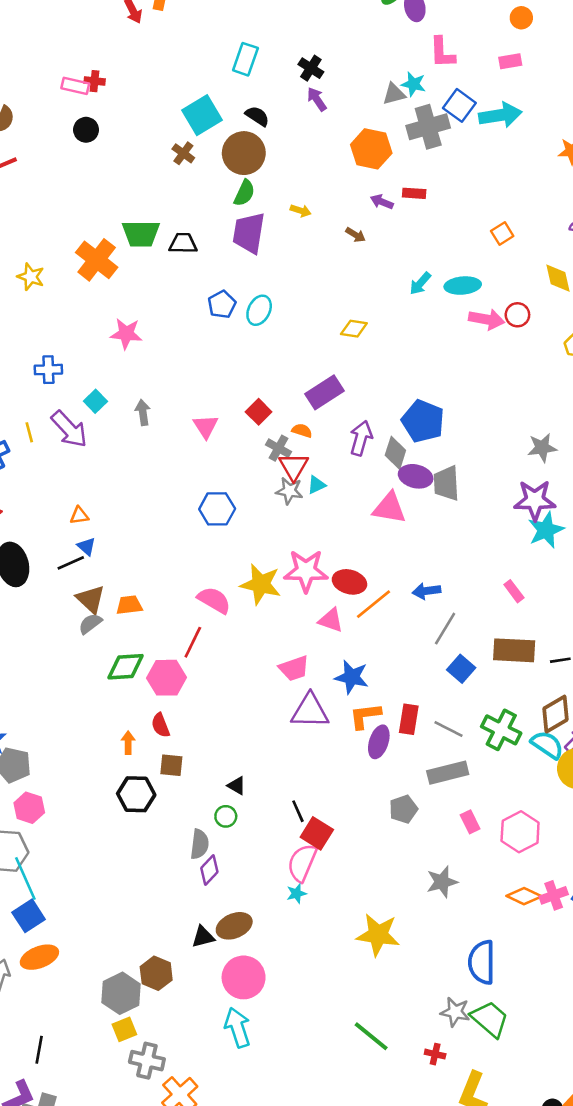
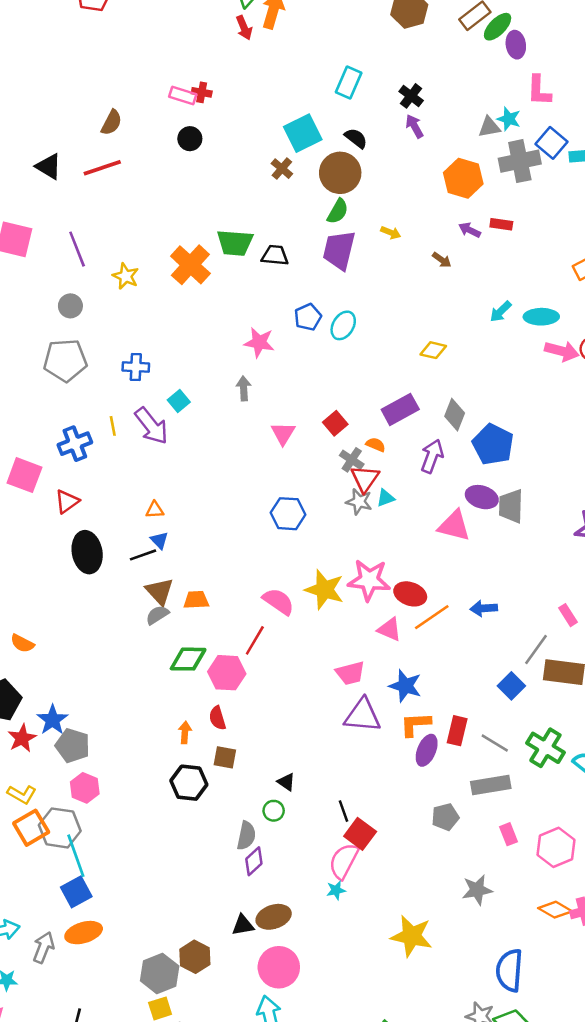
pink star: (126, 334) -> (259, 342), moved
gray arrow: (143, 412) -> (244, 388), moved
gray diamond: (395, 453) -> (455, 415), moved
gray line: (445, 629) -> (536, 650), moved

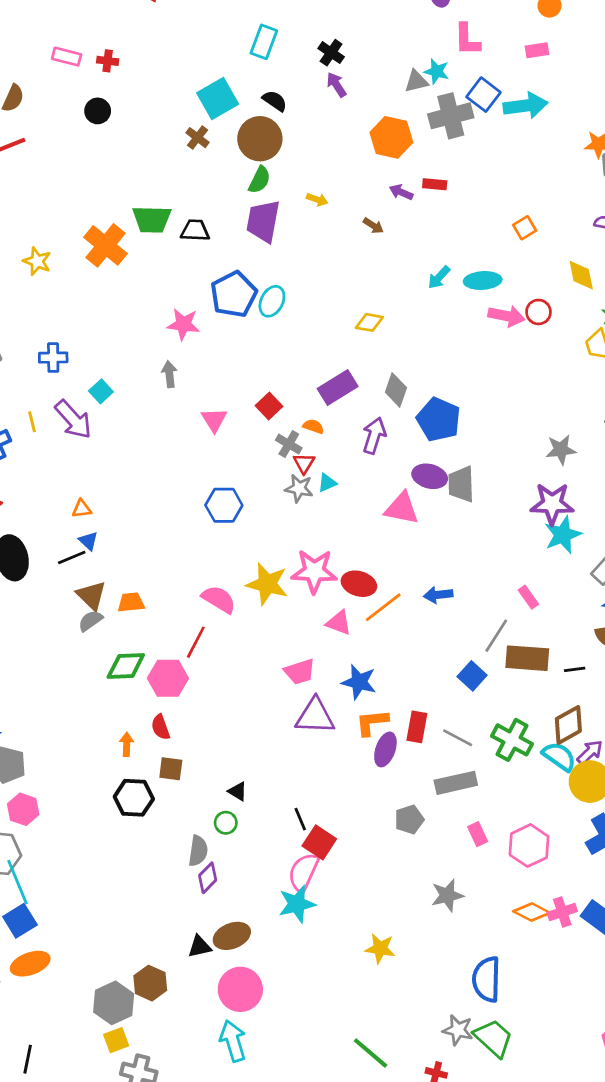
pink rectangle: (183, 96) -> (67, 57), moved
blue pentagon: (308, 317) -> (234, 294), size x1.6
red triangle: (365, 479) -> (304, 463), size x0.7
cyan star: (336, 890) -> (297, 904), size x1.8
yellow star: (412, 936) -> (380, 948), size x0.7

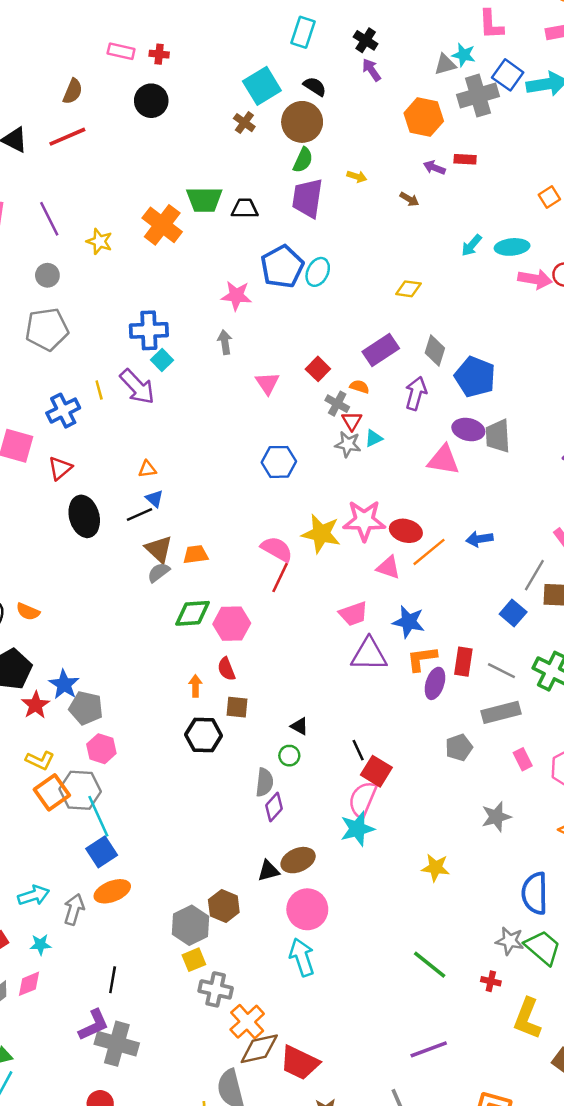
black circle: (98, 111) -> (151, 101), size x1.4
blue cross: (53, 358) -> (149, 330), moved, size x1.4
red line: (196, 642) -> (280, 577), moved

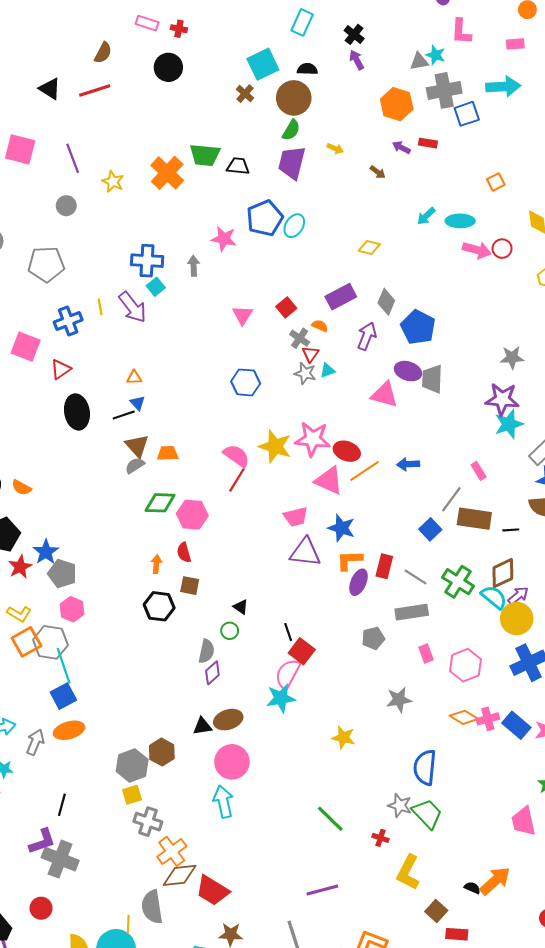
blue square: (508, 75) -> (467, 114), moved, turned 30
black semicircle: (315, 86) -> (307, 69), turned -36
gray pentagon: (47, 329) -> (46, 264), moved
gray arrow: (225, 342) -> (194, 266), moved
pink triangle: (388, 567) -> (329, 481), size x1.4

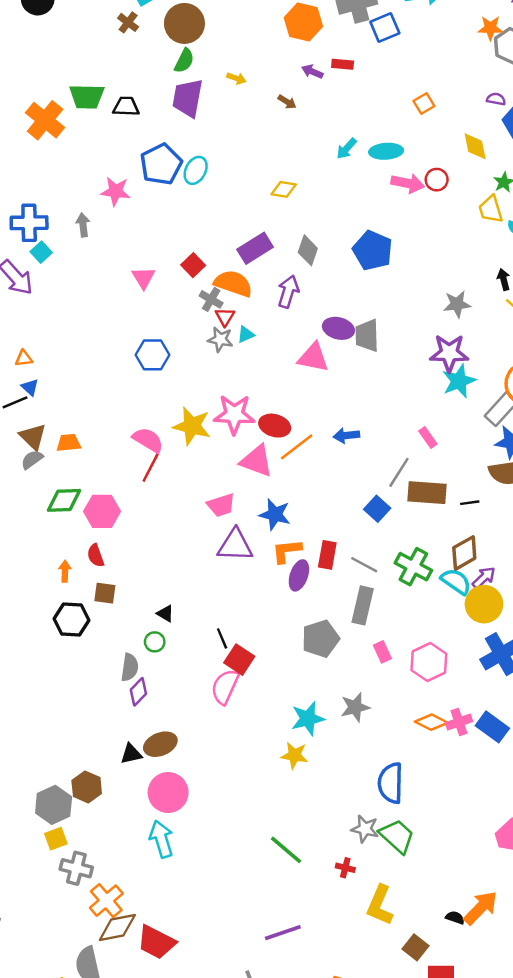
orange semicircle: (320, 326) -> (233, 283), size x2.0
blue pentagon: (418, 327) -> (373, 250), moved
gray rectangle: (412, 612) -> (363, 605), turned -64
gray pentagon: (373, 638) -> (321, 639), size x1.4
cyan star: (281, 698) -> (308, 719), moved

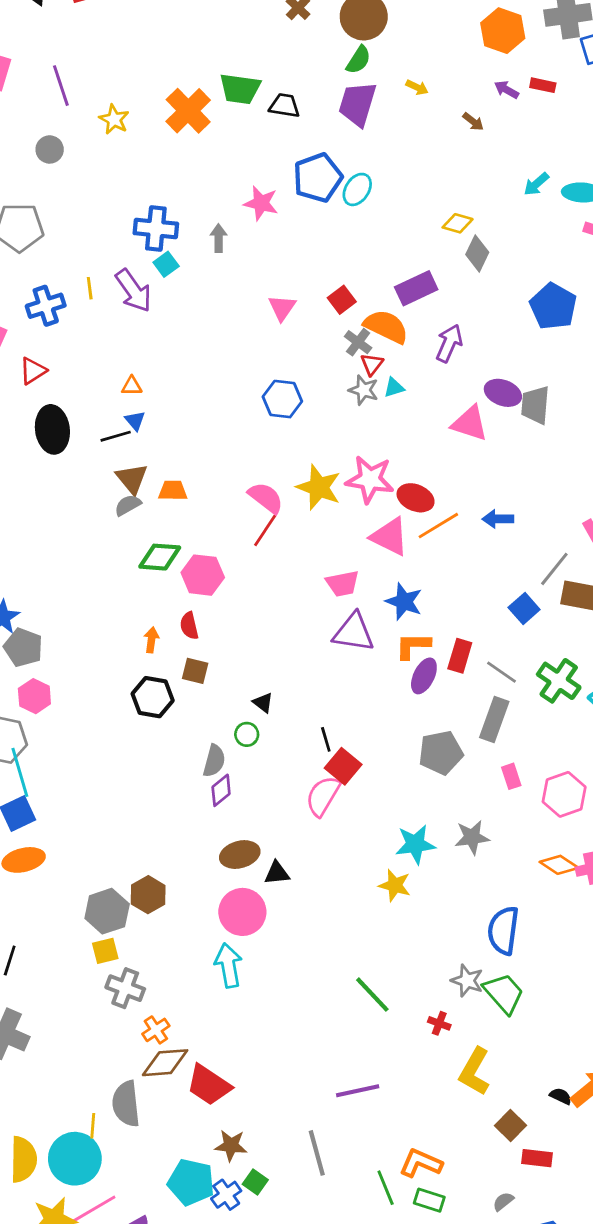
gray diamond: (308, 250) -> (477, 253), moved
black triangle: (131, 754) -> (277, 873), moved
orange cross: (106, 901) -> (156, 1030), size x0.7

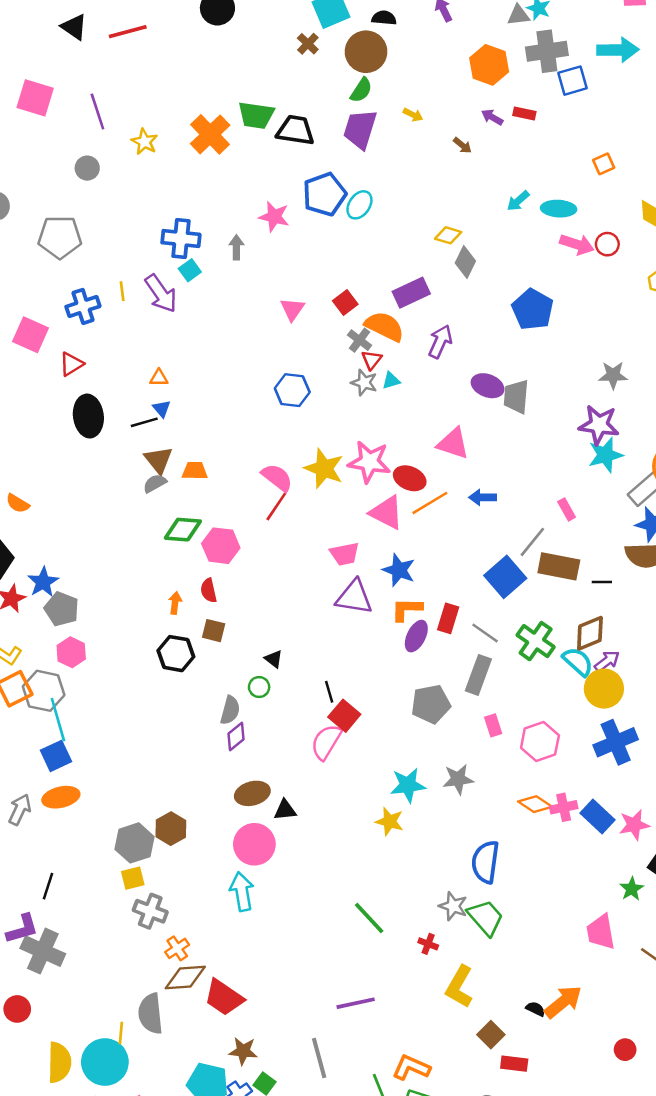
black trapezoid: (284, 106) -> (295, 130), size x1.4
pink triangle: (470, 423) -> (453, 443), moved
blue square: (524, 609) -> (505, 577), size x1.5

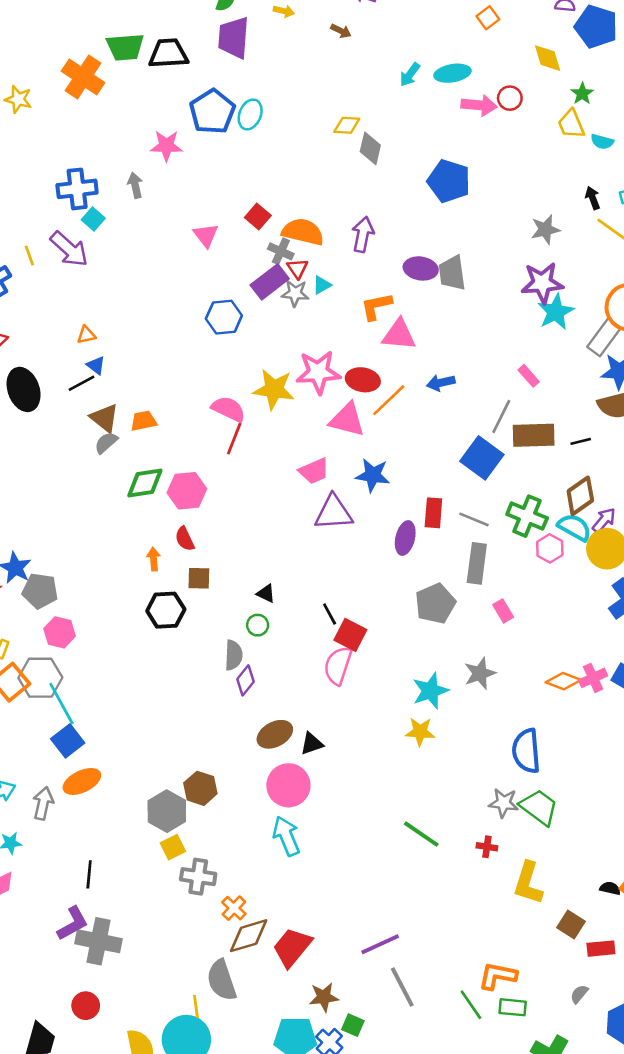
purple rectangle: (411, 293) -> (270, 282), moved
orange L-shape: (407, 609) -> (376, 306), moved
pink hexagon: (540, 742) -> (550, 548), moved, size x0.7
red trapezoid: (224, 997) -> (292, 947), turned 108
purple line: (356, 1003) -> (380, 944), moved

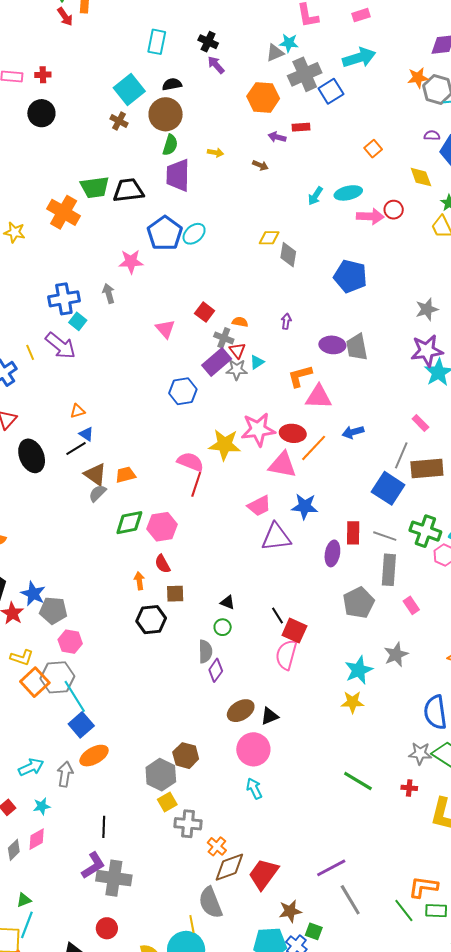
cyan ellipse: (250, 114) -> (194, 234), turned 30
orange semicircle: (303, 232) -> (240, 322), size x0.5
purple arrow: (363, 235) -> (286, 321), size x0.6
cyan arrow: (286, 836) -> (254, 789), size x0.7

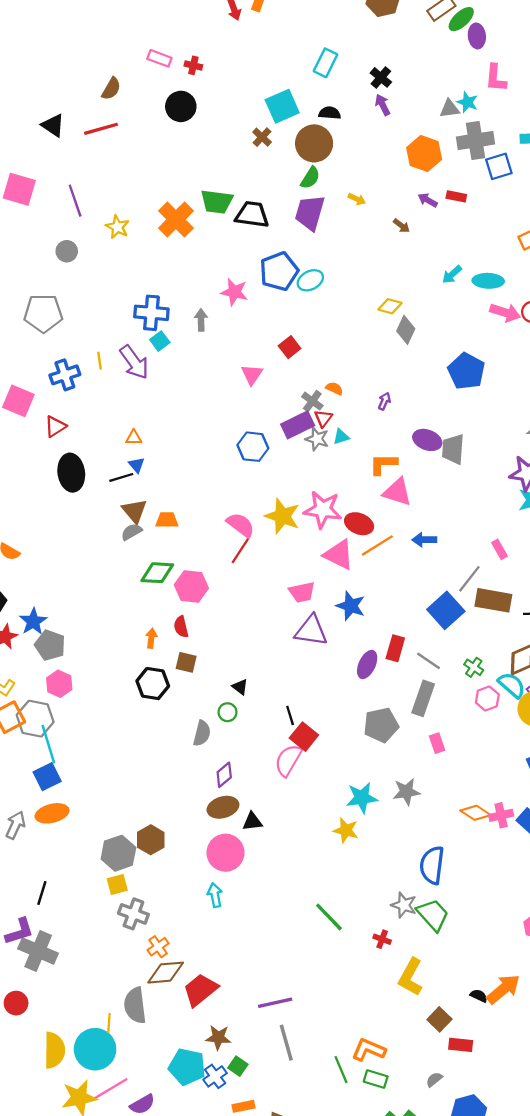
red square: (205, 312) -> (290, 347), moved
green cross: (425, 531) -> (474, 667), size x0.6
purple diamond: (216, 670) -> (224, 775), moved

